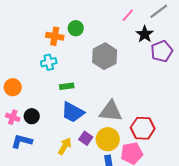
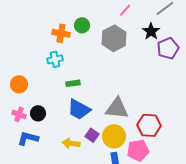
pink line: (128, 15) -> (125, 10), moved
gray hexagon: (105, 56) -> (114, 38), moved
yellow arrow: (65, 146) -> (71, 143), turned -114

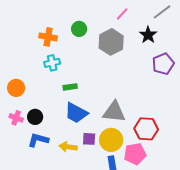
orange cross: (61, 33) -> (48, 37), moved
purple pentagon: (168, 48) -> (163, 64), moved
purple square: (92, 135) -> (89, 139), turned -32
blue L-shape: (28, 138) -> (38, 140), moved

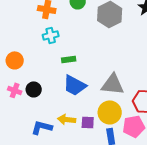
purple square: (89, 139) -> (88, 122), moved
blue L-shape: (38, 140) -> (42, 127), moved

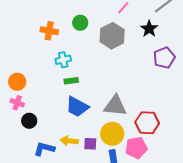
cyan cross: (51, 35) -> (63, 60), moved
black circle: (34, 89) -> (29, 121), moved
pink cross: (15, 90) -> (17, 103), moved

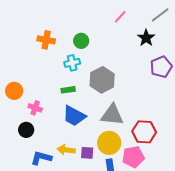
green circle: (80, 23) -> (81, 41), moved
gray hexagon: (112, 36) -> (102, 80), moved
cyan cross: (63, 60) -> (72, 63), moved
pink cross: (17, 103) -> (35, 108), moved

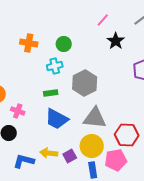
black star: (146, 38) -> (116, 41), moved
purple square: (87, 153) -> (70, 156), turned -32

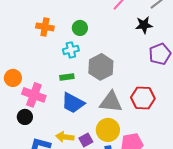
black star: (116, 41) -> (144, 25), moved, turned 30
pink cross: (18, 111) -> (34, 95), size x1.6
red hexagon: (127, 135) -> (143, 98), moved

